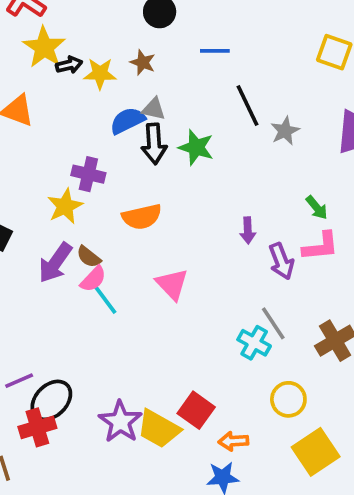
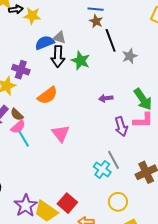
brown star: (143, 62) -> (96, 21), moved
green arrow: (317, 208) -> (143, 99), size x1.6
orange semicircle: (142, 217) -> (48, 95), turned -30
purple arrow: (248, 230) -> (106, 98), moved, turned 80

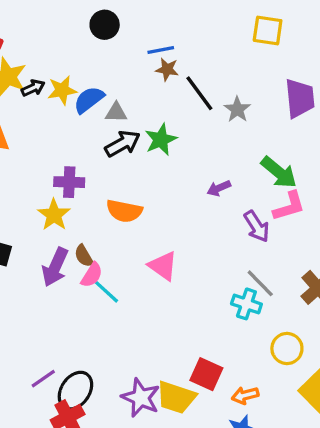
blue semicircle: (45, 43) -> (89, 100), moved
black arrow: (58, 56) -> (123, 144), turned -105
green star: (81, 61) -> (161, 140), turned -30
orange semicircle: (48, 95) -> (124, 211), turned 65
brown semicircle: (17, 114) -> (84, 256), turned 32

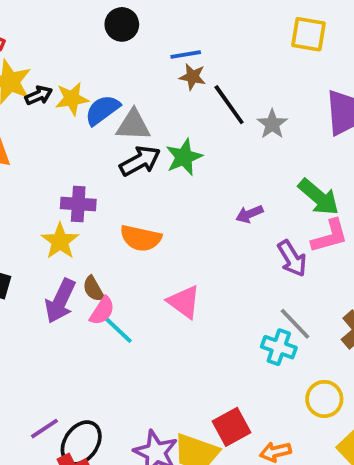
gray triangle: (116, 113) -> (133, 125), size x1.4
red square: (206, 374) -> (232, 427), turned 36

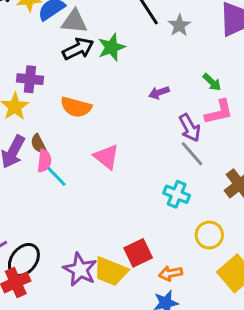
green arrow: (319, 197) -> (212, 82), size x0.6
pink semicircle: (102, 311) -> (44, 161), turned -30
gray line: (295, 324) -> (192, 154), moved

